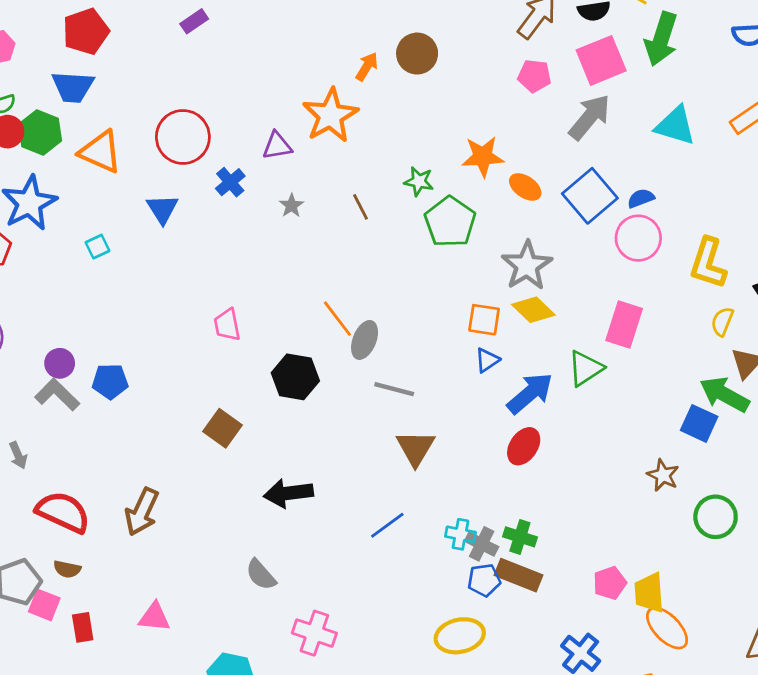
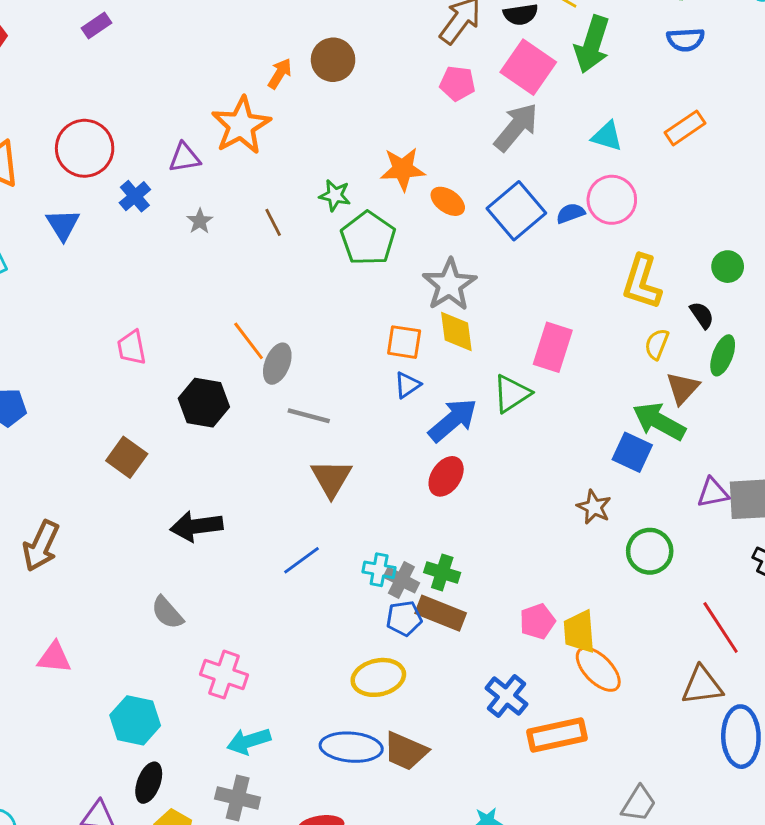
pink square: (601, 60) -> (528, 67), turned -33
cyan triangle: (675, 126) -> (607, 136), size x0.7
pink circle: (638, 238) -> (612, 200), moved
yellow diamond: (533, 310) -> (456, 332), turned 39

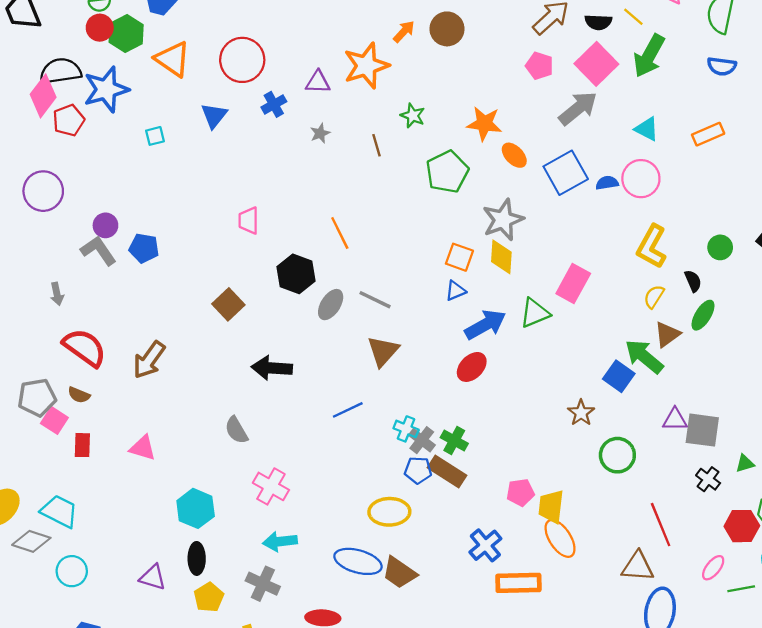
green star: (335, 195) -> (413, 116), moved
gray ellipse: (277, 364) -> (331, 305), moved
black ellipse: (149, 783) -> (197, 558), turned -32

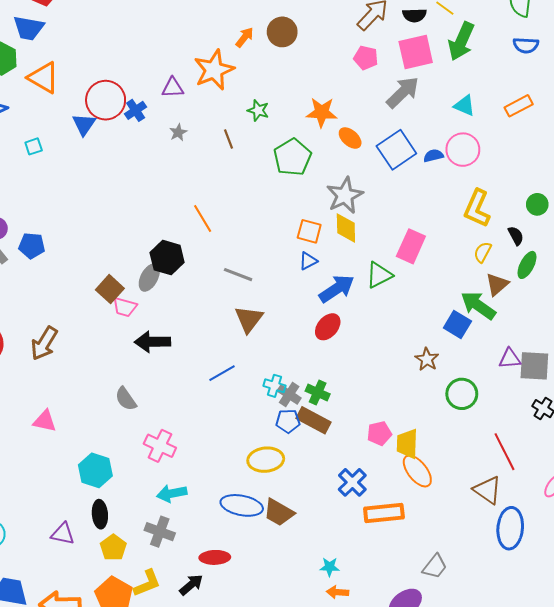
red circle: (242, 60) -> (106, 100), moved
pink square: (596, 64) -> (416, 52), turned 36
pink trapezoid: (249, 221) -> (125, 307), moved, turned -70
gray ellipse: (331, 305) -> (149, 278), moved
brown triangle: (638, 566) -> (487, 490), turned 36

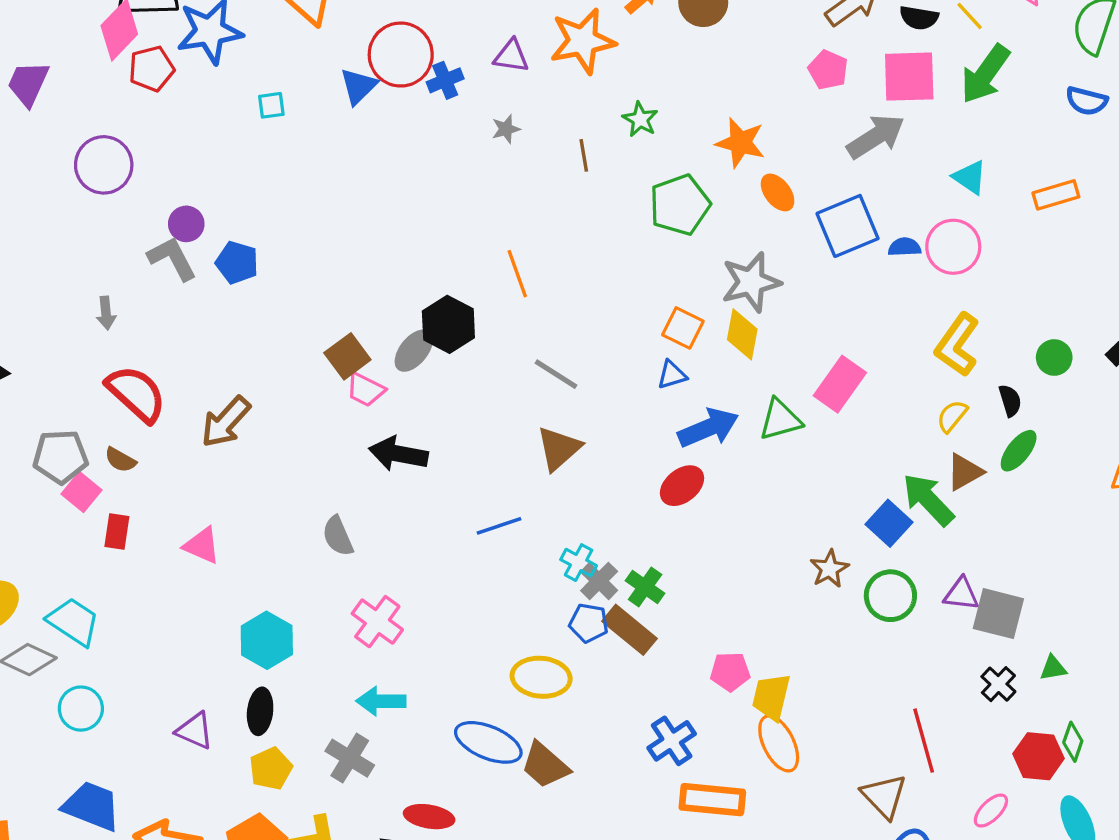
green circle: (462, 394) -> (890, 596), moved

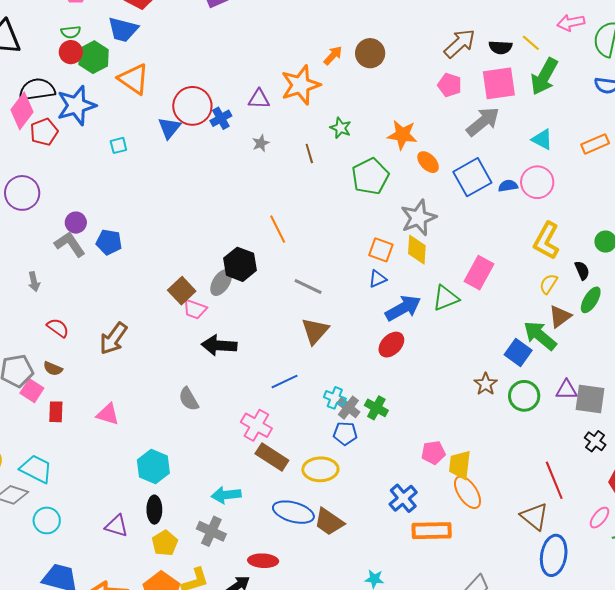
red semicircle: (136, 394) -> (58, 328), size x0.6
pink cross: (377, 622) -> (256, 425), moved
brown rectangle: (630, 630) -> (272, 457), moved

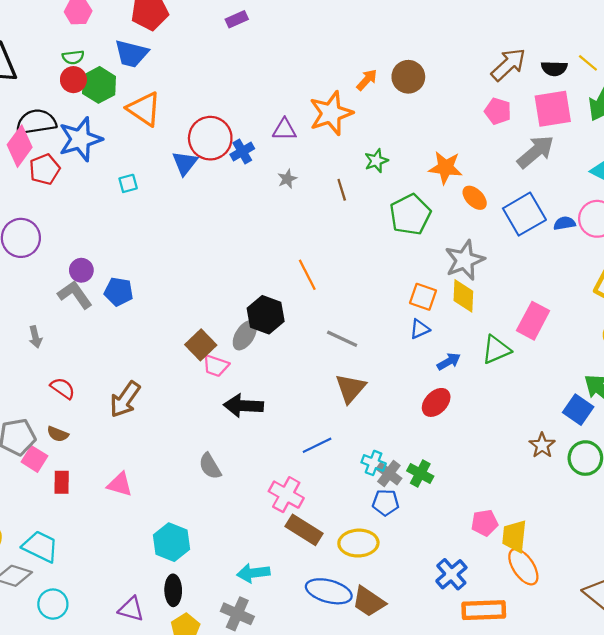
green star: (341, 128) -> (376, 161), turned 30
blue arrow: (403, 308) -> (449, 361), size x0.6

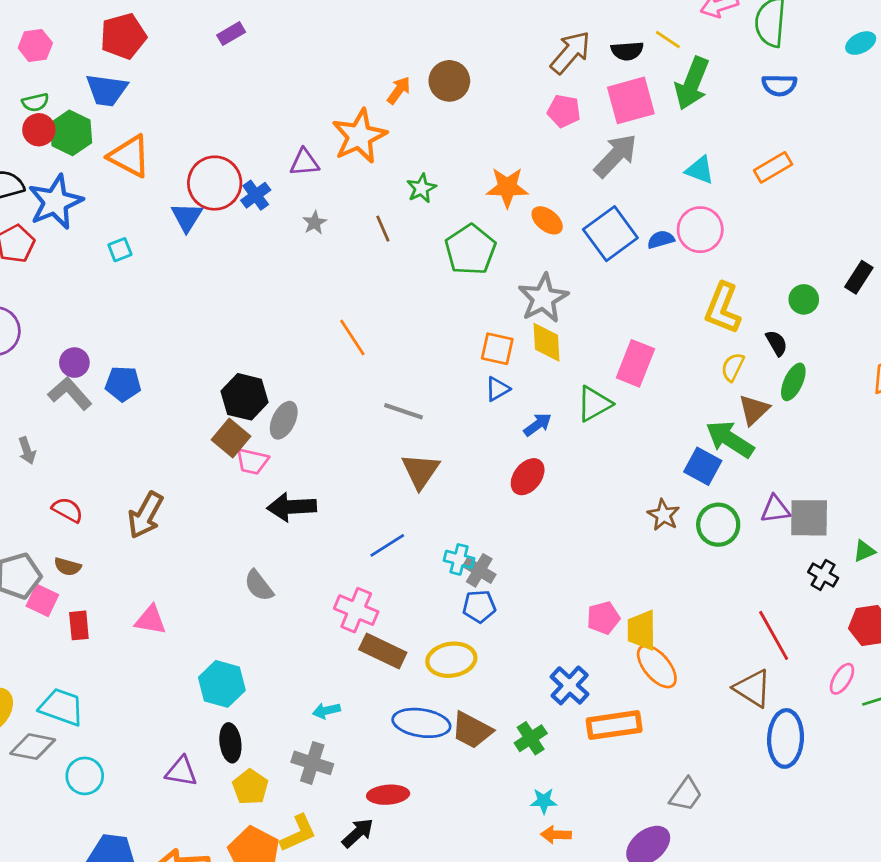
black hexagon: (266, 315) -> (245, 397), moved
green cross: (420, 474) -> (531, 738), moved, turned 35
cyan arrow: (253, 573) -> (326, 711), size x0.7

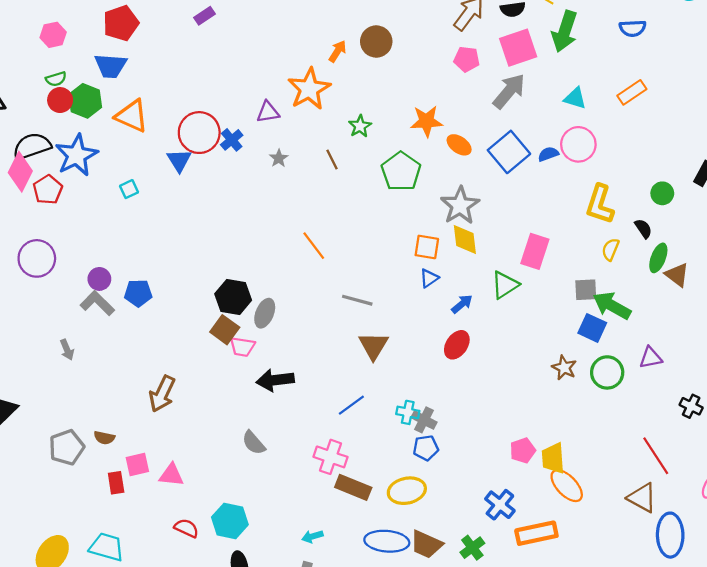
brown triangle: (754, 410) -> (677, 275), moved, turned -36
red semicircle: (67, 510) -> (186, 528), moved
gray square: (809, 518) -> (586, 290), moved, size x0.7
pink square: (42, 600) -> (137, 465), moved, turned -35

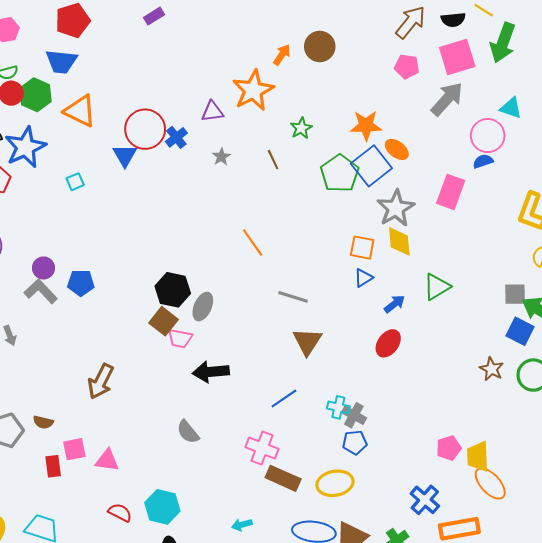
pink circle: (578, 144) -> (488, 136), moved
blue square: (509, 152) -> (371, 166), moved
pink rectangle: (535, 251) -> (451, 192), moved

